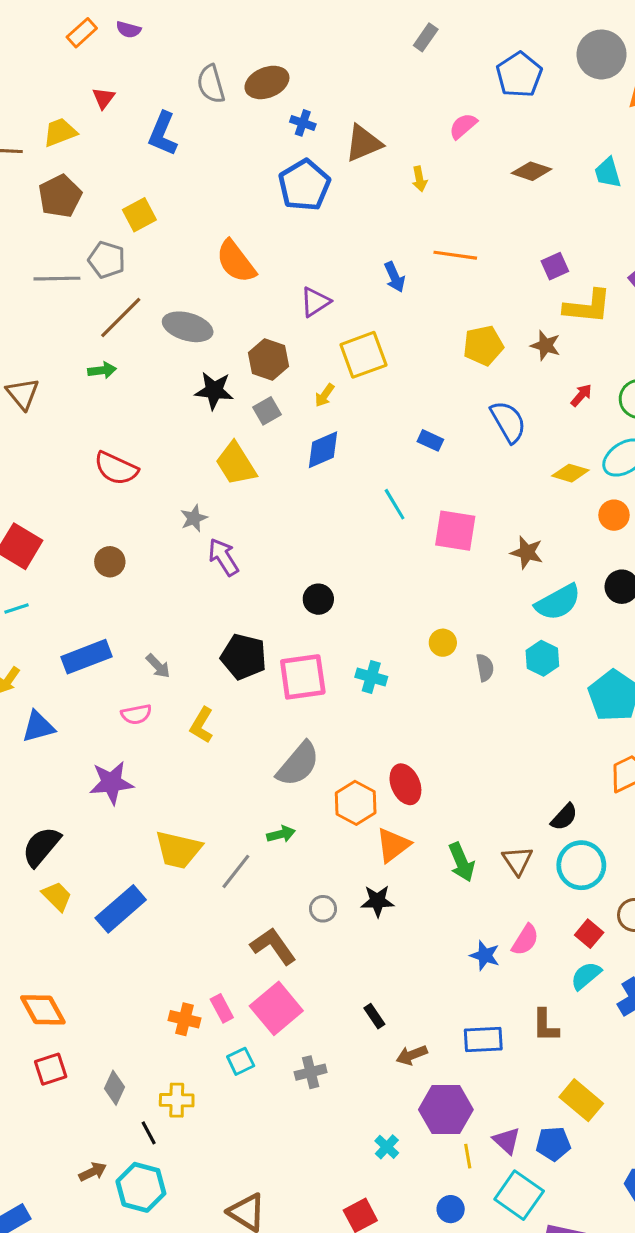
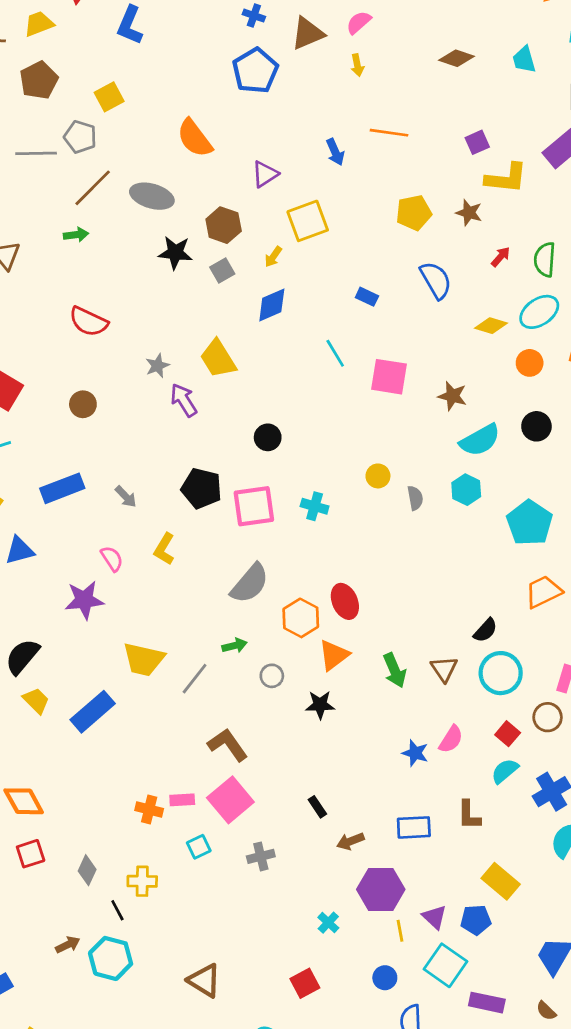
pink semicircle: (463, 126) -> (359, 22), moved
yellow trapezoid: (236, 464) -> (218, 359), moved
pink semicircle: (136, 714) -> (112, 559), moved, turned -112
gray circle: (323, 909) -> (272, 676), moved
pink rectangle: (222, 1008) -> (182, 800), turned -65

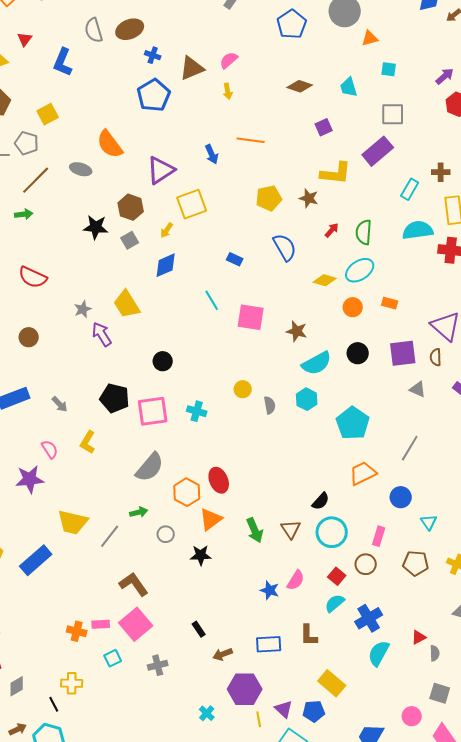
purple square: (477, 142) -> (324, 127), moved
purple triangle: (265, 174) -> (161, 170), size x1.4
gray ellipse: (152, 196) -> (81, 169), moved, size x0.7
gray diamond: (87, 870) -> (17, 686), moved, turned 35

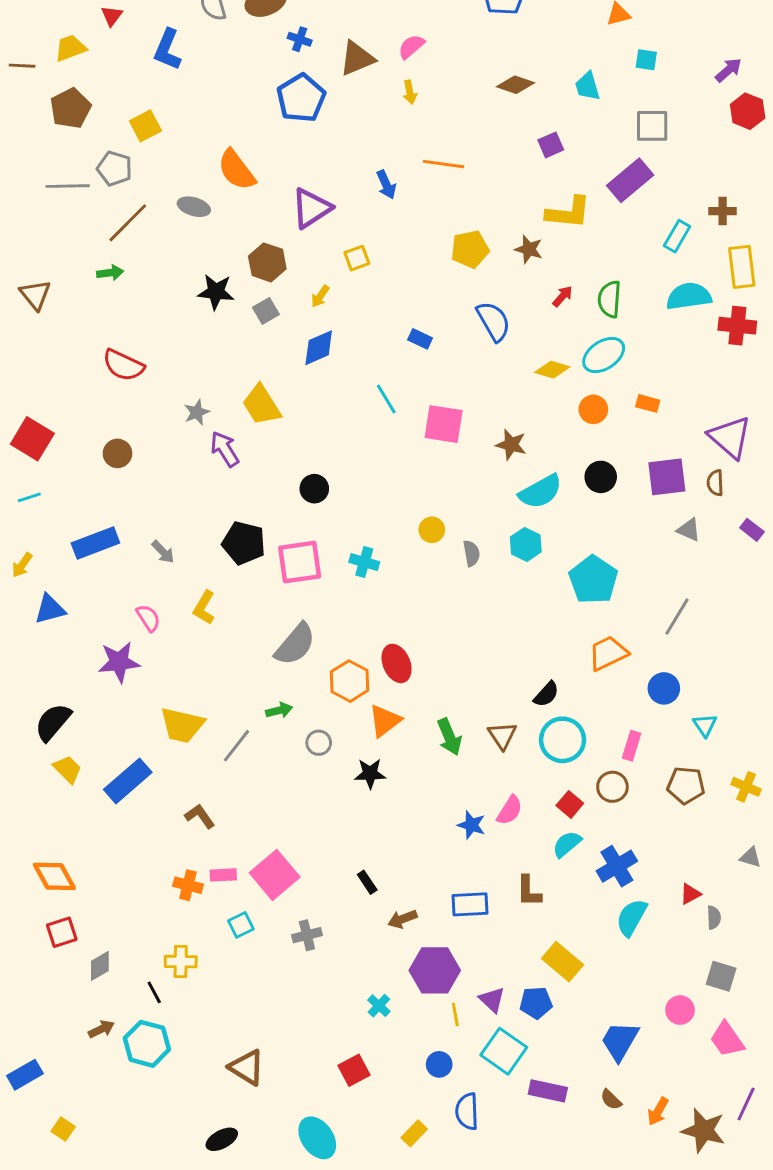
yellow square: (192, 204) -> (357, 258), size x0.6
brown L-shape: (134, 584) -> (200, 816), moved, size x0.7

